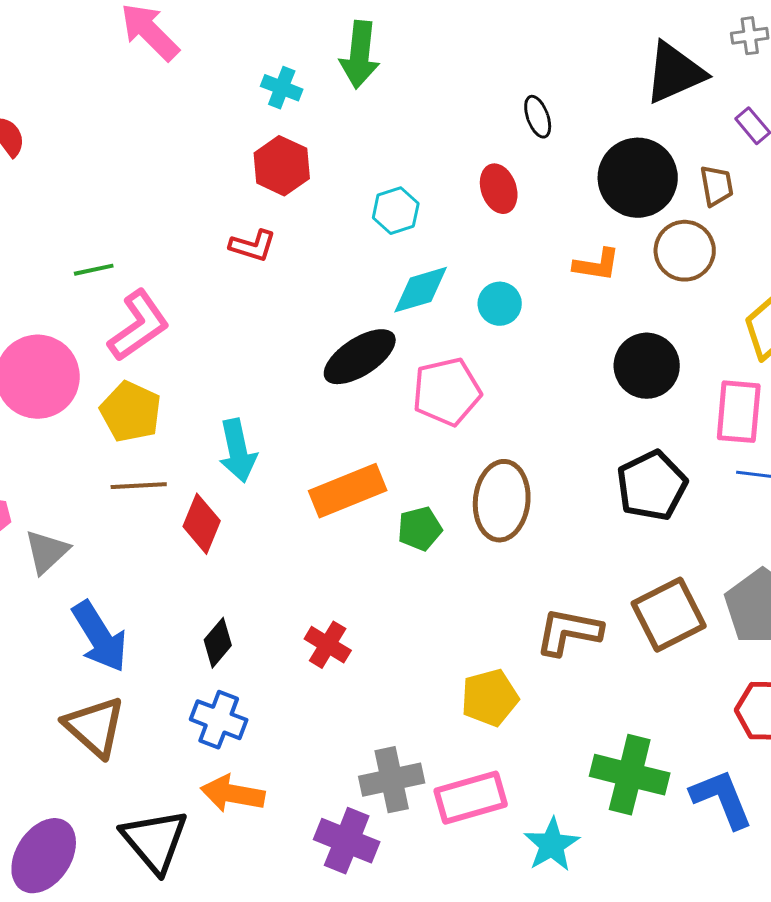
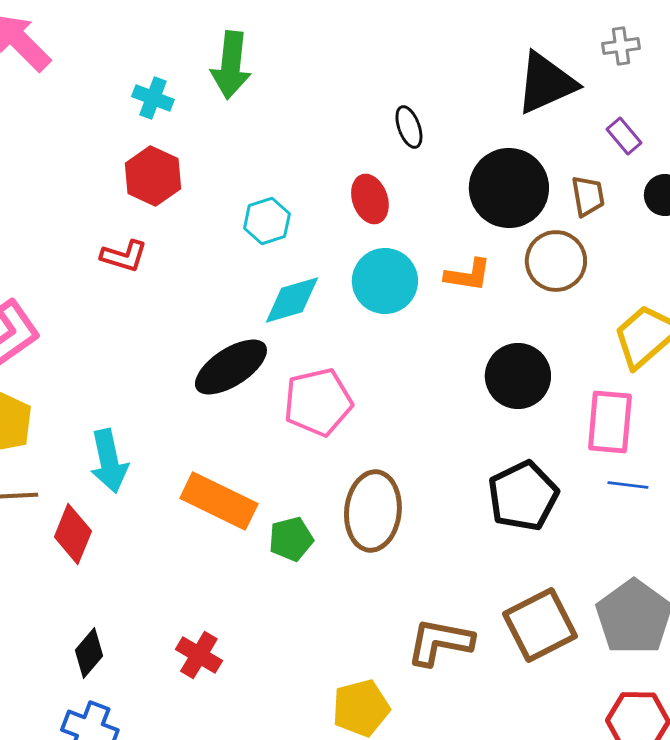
cyan circle: (500, 304) -> (385, 281), moved, size x1.5
orange rectangle: (348, 491) -> (219, 501), turned 48

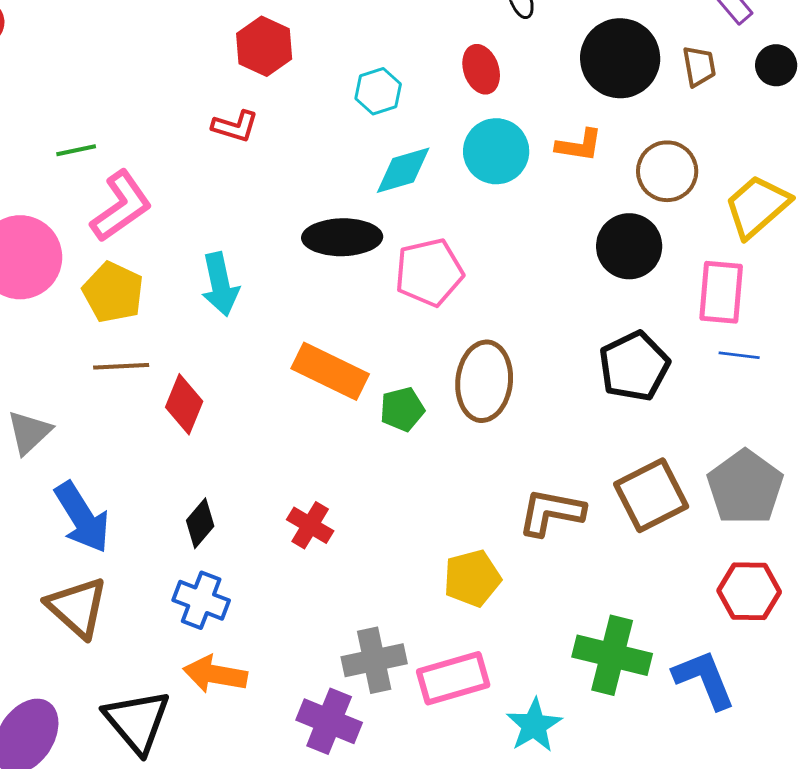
brown circle: (556, 261) -> (667, 171), moved
black ellipse: (231, 367) -> (342, 237), turned 32
cyan arrow: (109, 461) -> (220, 284), moved

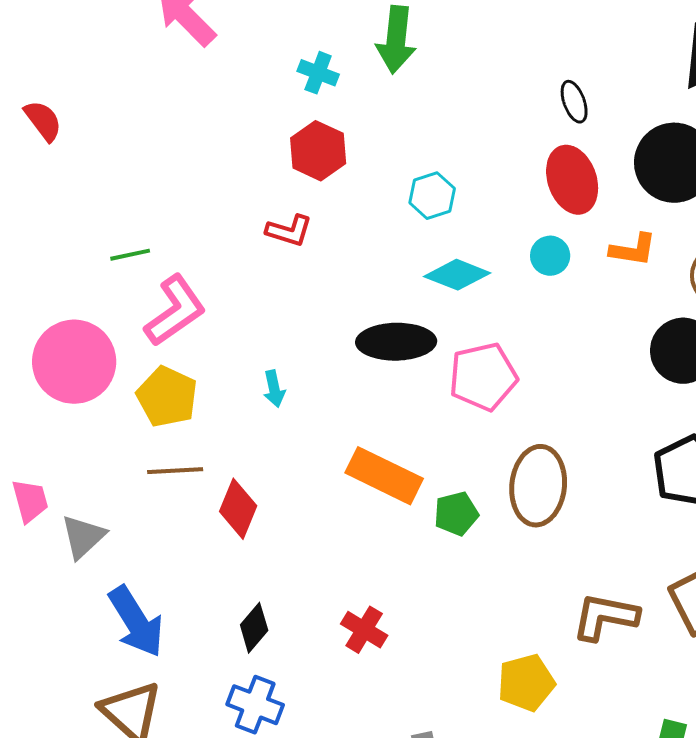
red ellipse: (481, 69) -> (572, 180), moved, size x1.4
cyan circle: (496, 151) -> (550, 256), size x0.6
cyan diamond: (403, 170) -> (457, 275), turned 38
cyan arrow: (220, 284) -> (274, 389), size x0.6

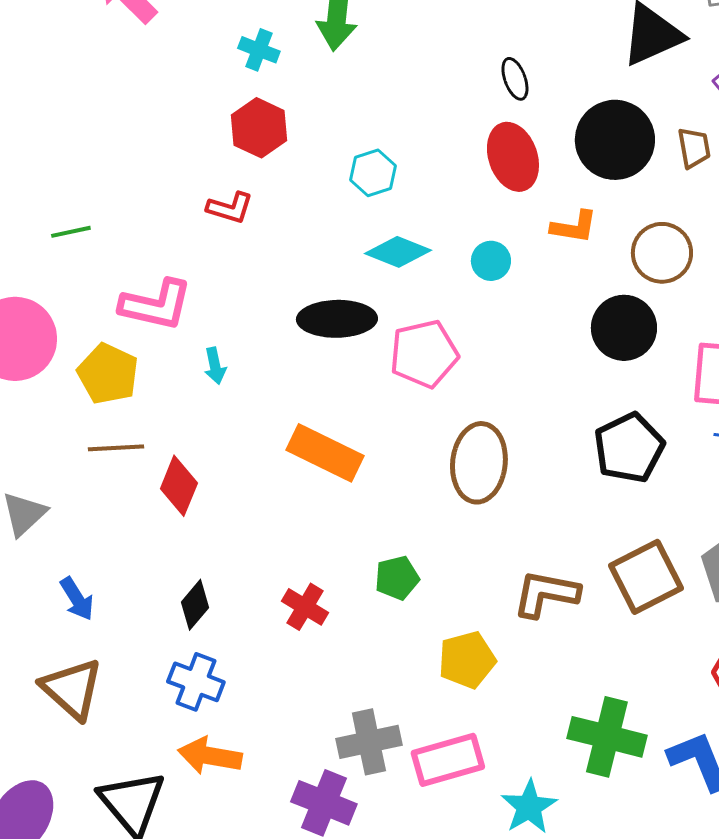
cyan circle: (550, 256) -> (491, 261), moved
pink L-shape: (175, 311) -> (156, 305), moved, turned 48
green pentagon: (456, 514) -> (397, 578), moved
blue arrow: (136, 622) -> (77, 599), size x0.6

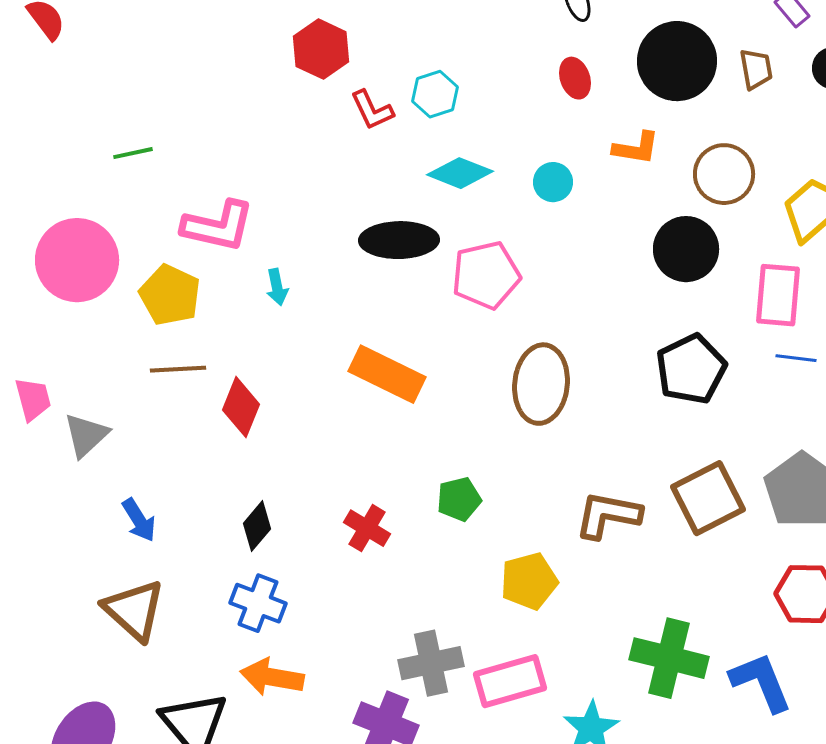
red ellipse: (513, 157) -> (575, 78), size x0.6
red L-shape: (230, 208) -> (372, 110), moved, turned 48

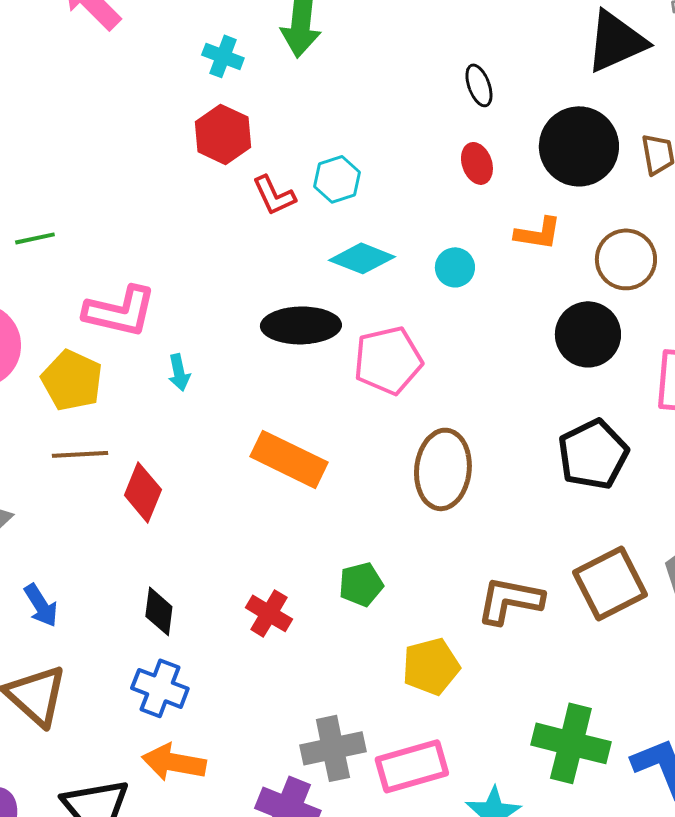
black diamond: (257, 526) -> (159, 611), turned -33

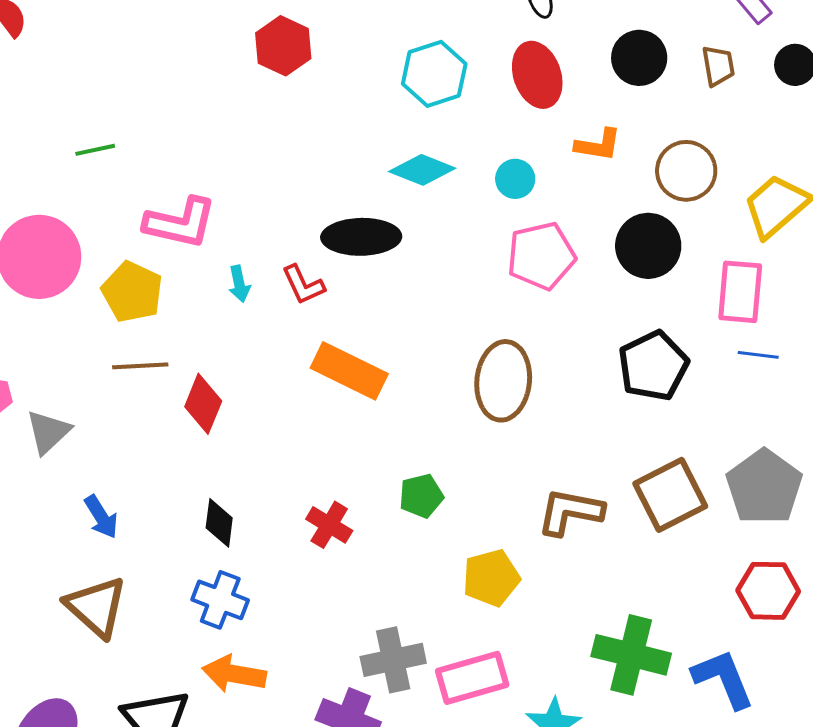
black circle: (579, 146) -> (639, 58), size x0.7
red ellipse: (477, 163) -> (537, 75), size x1.6
cyan hexagon: (337, 179) -> (434, 74), moved, size x1.4
red L-shape: (274, 195) -> (303, 285), moved
pink pentagon: (388, 360) -> (541, 256), moved

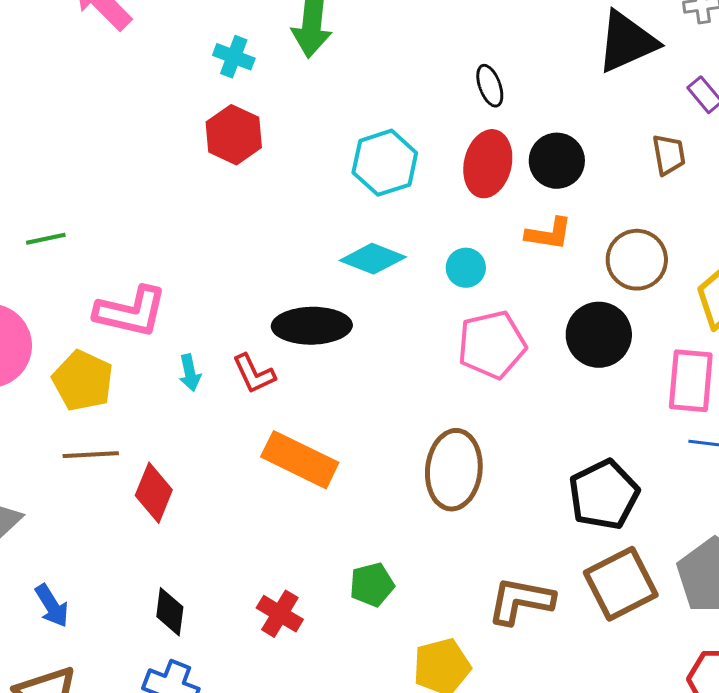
black circle: (639, 58) -> (557, 161), moved
red ellipse: (537, 75) -> (488, 164), turned 32
black pentagon: (653, 366) -> (604, 495), moved

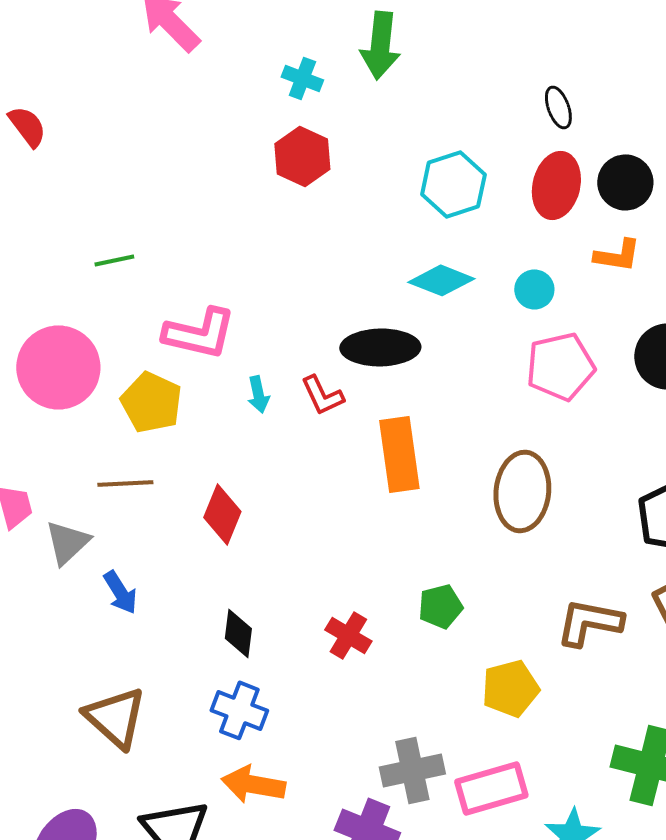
brown line: (91, 455) -> (125, 483), moved
orange rectangle: (300, 460) -> (399, 454), moved, turned 56
blue arrow: (52, 606) -> (120, 592), moved

